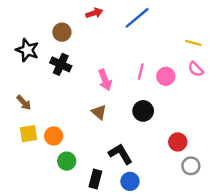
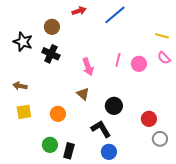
brown arrow: (24, 103) -> (20, 86), turned 144
black circle: (143, 111) -> (114, 106), moved
orange circle: (54, 136) -> (58, 114), moved
green circle: (67, 161) -> (50, 145), moved
black rectangle: (95, 179) -> (69, 151), moved

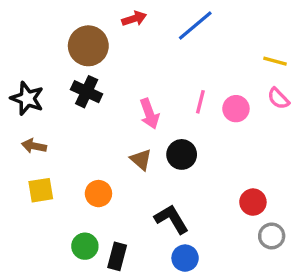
brown circle: (52, 27) -> (88, 46), size x1.5
black star: (23, 42) -> (27, 98), moved
black circle: (114, 106) -> (182, 154), moved

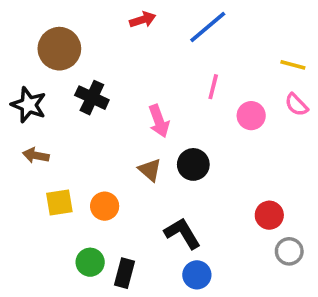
brown circle: (88, 46) -> (59, 49), moved
pink line: (200, 102) -> (213, 87), moved
yellow square: (41, 190) -> (59, 202), moved

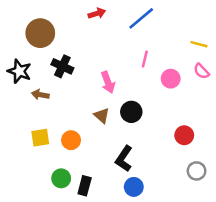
brown arrow: (36, 155) -> (40, 95), moved
red circle: (269, 215) -> (184, 135), moved
black L-shape: (182, 233) -> (124, 159), turned -115

